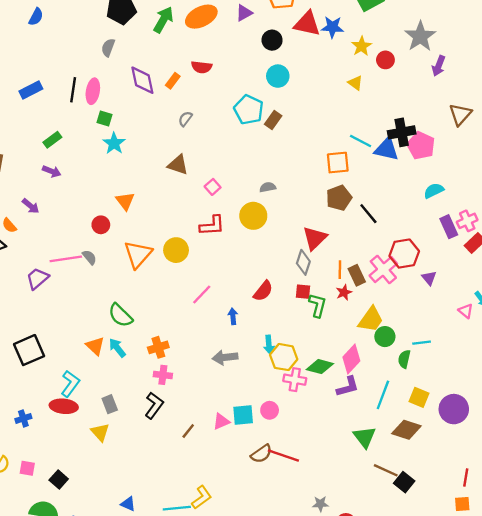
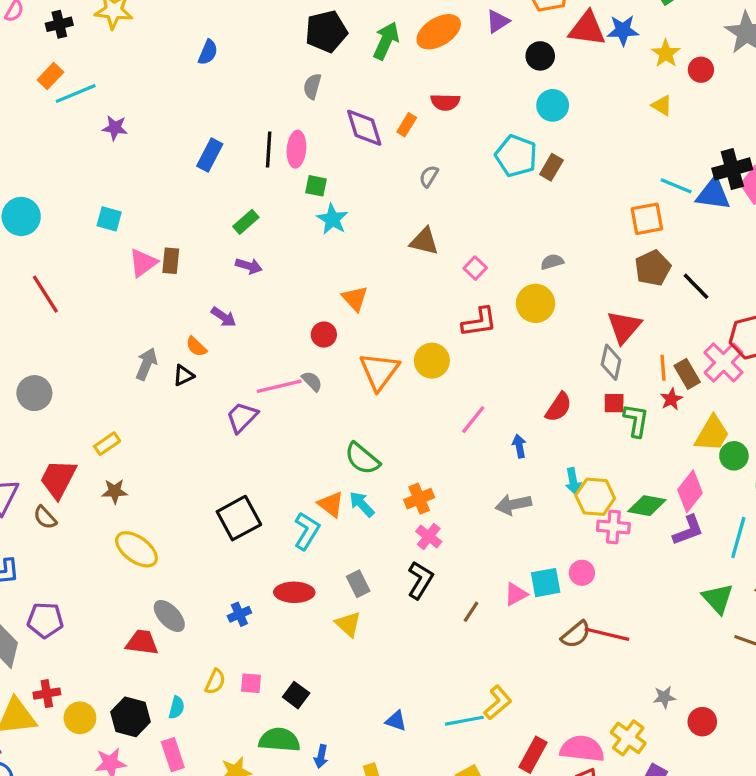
blue rectangle: (31, 90) -> (210, 155), turned -30
pink cross: (163, 375) -> (429, 536), turned 36
cyan L-shape: (70, 384) -> (307, 531), moved

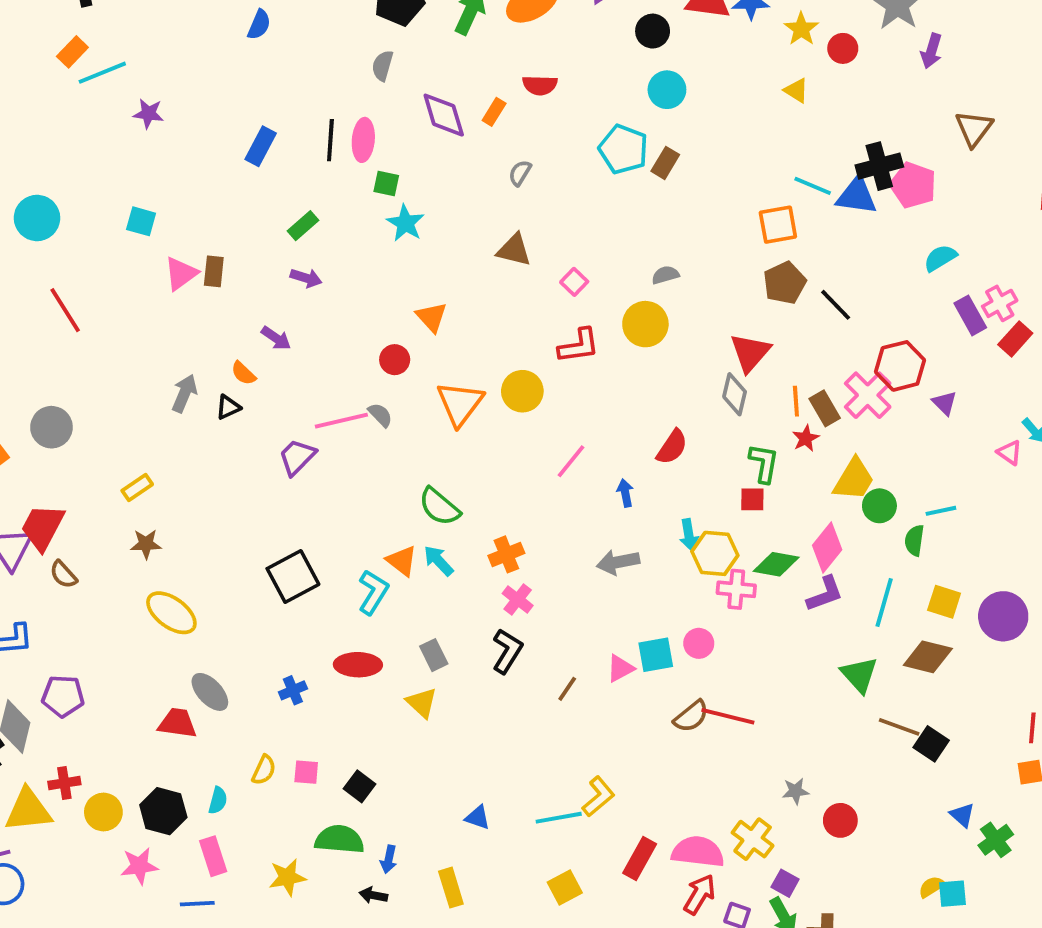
red square: (614, 403) -> (752, 499), moved
red trapezoid: (58, 479) -> (43, 527), moved

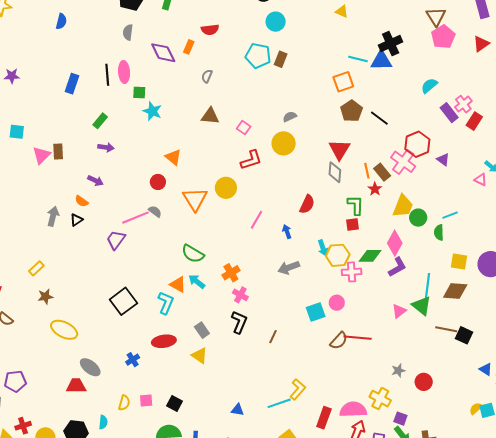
pink pentagon: (913, 185) -> (443, 37), moved, turned 30
cyan line: (884, 603) -> (427, 286), moved
pink triangle: (620, 668) -> (399, 311), moved

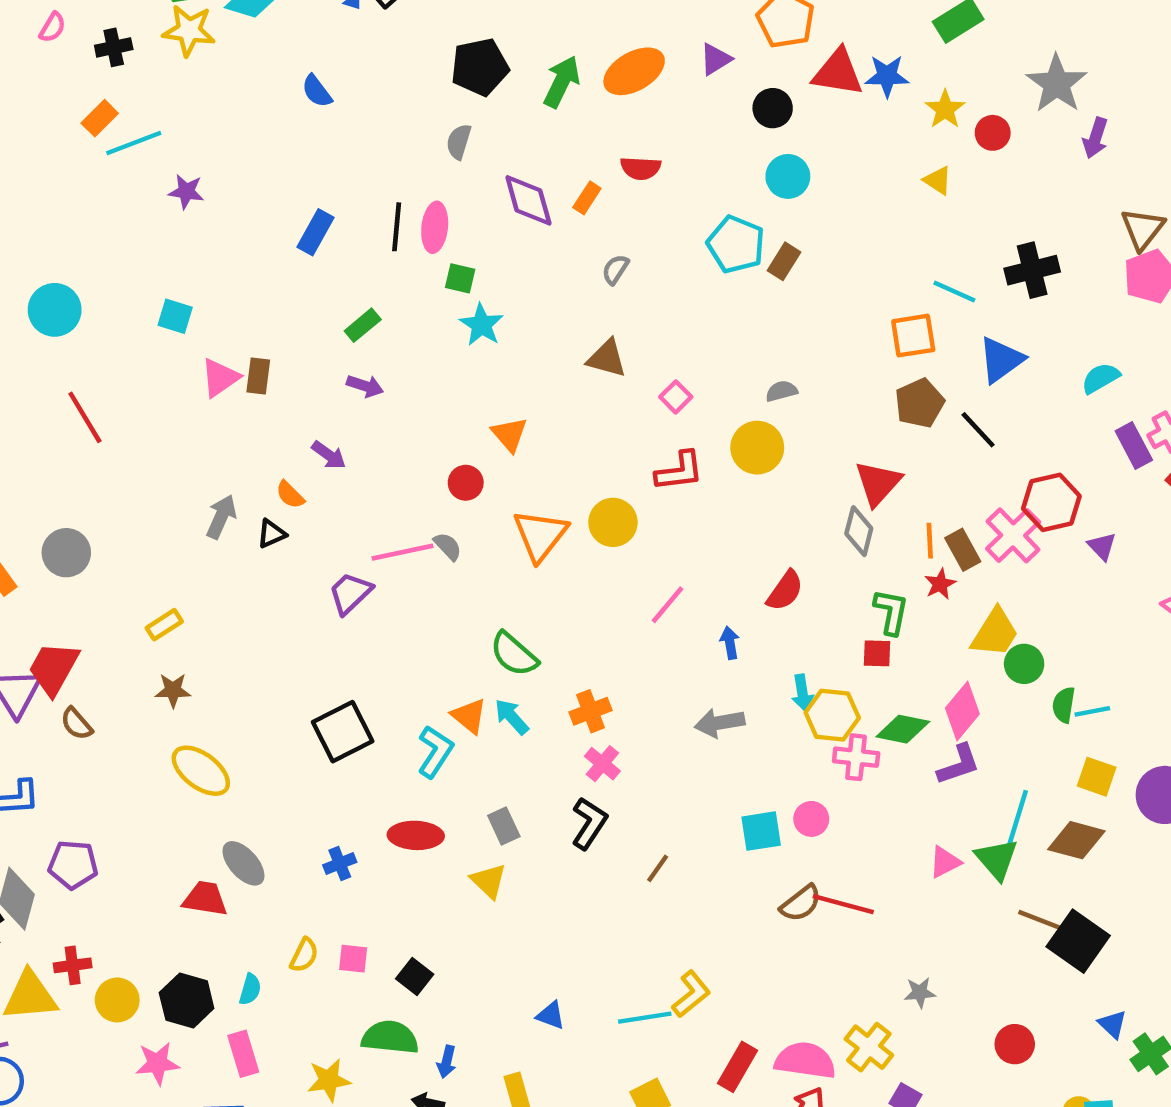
blue semicircle: (61, 21) -> (317, 91), turned 119
blue triangle: (381, 61) -> (1001, 360), moved, turned -45
cyan line: (450, 215) -> (1092, 711), moved
black square: (464, 335) -> (1078, 941), size x1.5
red circle: (424, 382) -> (1015, 1044), moved

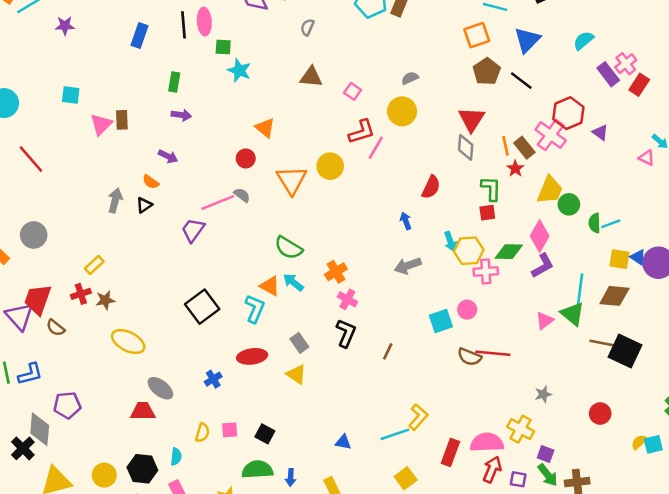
green rectangle: (363, 325) -> (174, 82), turned -30
pink line: (668, 605) -> (376, 148), moved
brown semicircle: (801, 903) -> (469, 357), turned 70
red cross: (73, 965) -> (81, 294), moved
blue triangle: (1112, 1024) -> (638, 257), moved

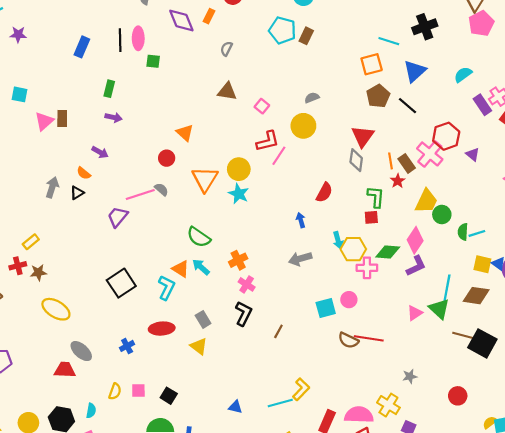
cyan star: (239, 70) -> (239, 194), moved

